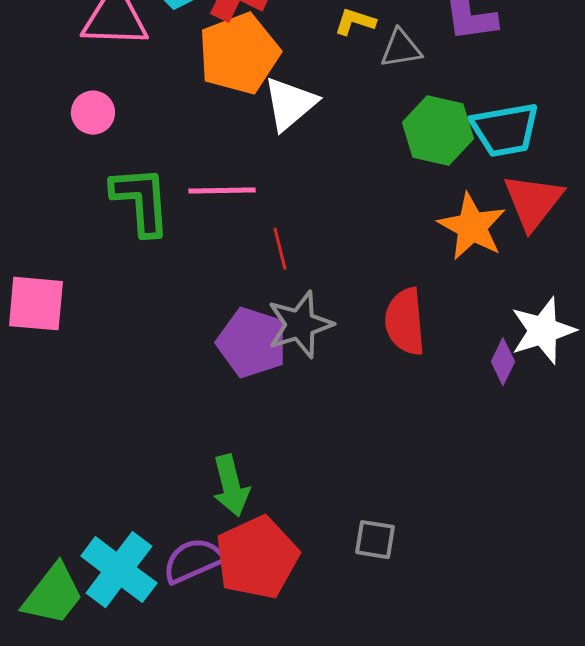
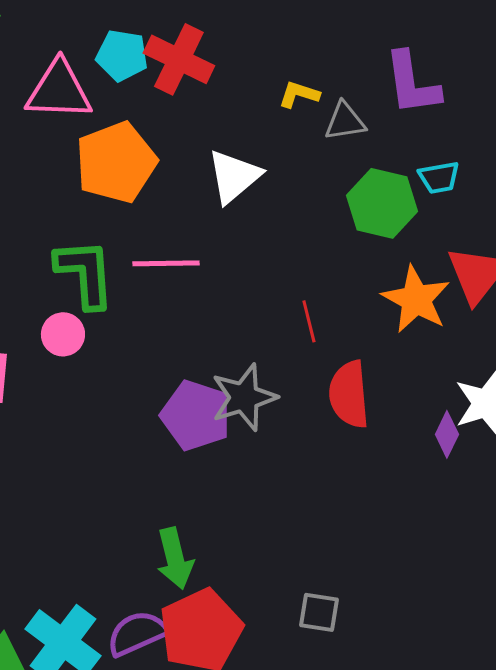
orange pentagon: (239, 54) -> (116, 162), moved
pink circle: (93, 113) -> (63, 334), moved
cyan trapezoid: (505, 130) -> (439, 177), moved, size x0.6
red line: (280, 249) -> (309, 321), moved

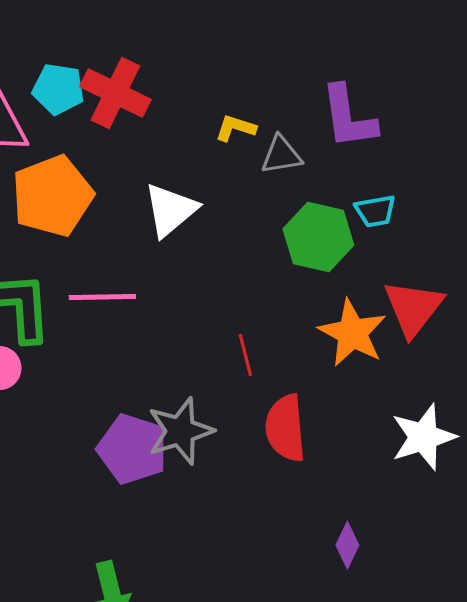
purple diamond: (447, 434) -> (347, 545), moved

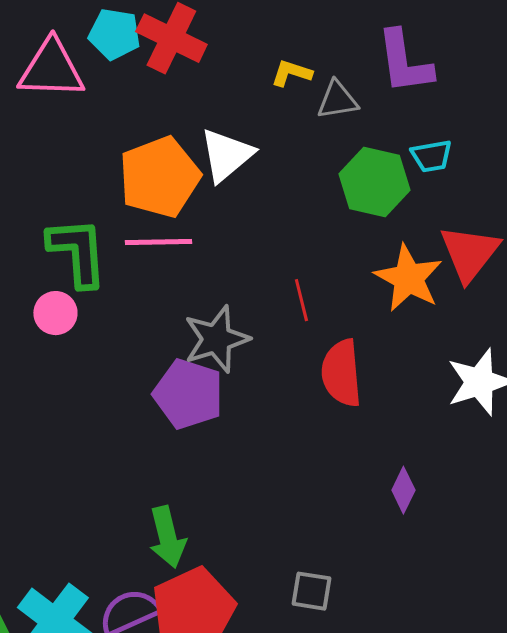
orange pentagon: (52, 196) -> (159, 177), moved
gray star: (180, 431) -> (216, 339), moved

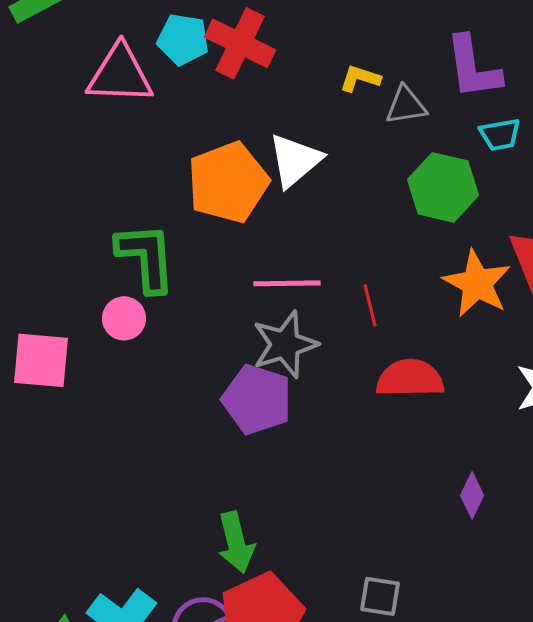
cyan trapezoid: (431, 156) -> (500, 134), moved
pink line: (158, 242) -> (287, 283), moved
red semicircle: (341, 373) -> (410, 378), turned 94

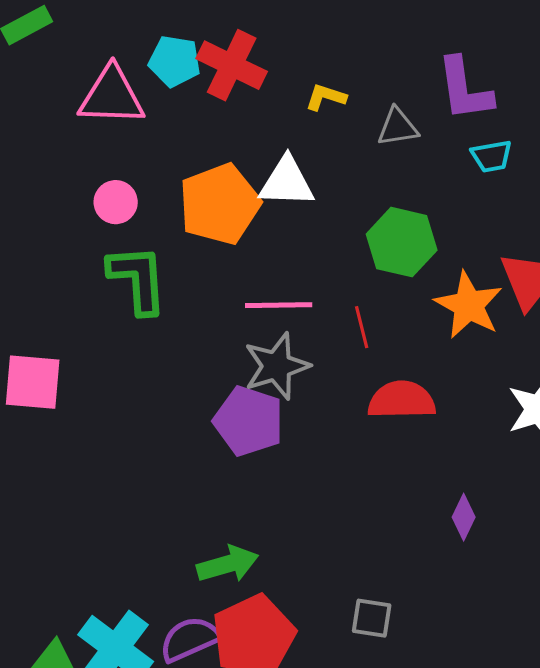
yellow L-shape: (360, 78) -> (326, 97), moved
white triangle: (295, 160) -> (287, 182), turned 42
green hexagon: (443, 187) -> (402, 242), moved
pink circle: (124, 318) -> (116, 202), moved
green arrow: (236, 542) -> (228, 564), turned -92

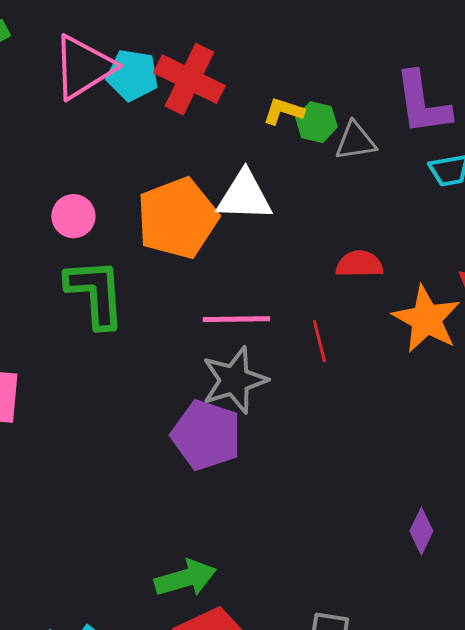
pink triangle: (112, 96) -> (83, 67), moved, turned -34
green hexagon: (402, 242) -> (316, 122), moved, size x0.6
red semicircle: (402, 400) -> (359, 264), moved, size x0.7

